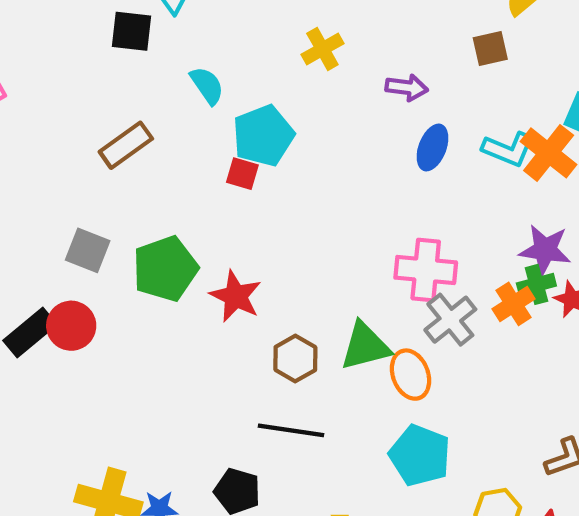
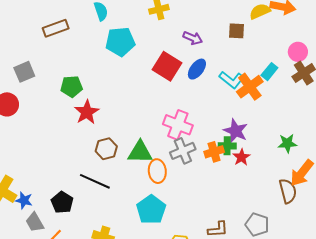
red square: (242, 174) -> (167, 66), moved, size x1.8
gray square: (88, 250) -> (24, 72), turned 30
green pentagon: (165, 269) -> (72, 86), moved, size x0.7

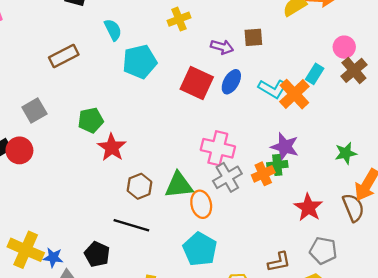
brown square: (236, 31) -> (253, 37), moved
red star: (242, 157) -> (308, 207), moved, size x1.4

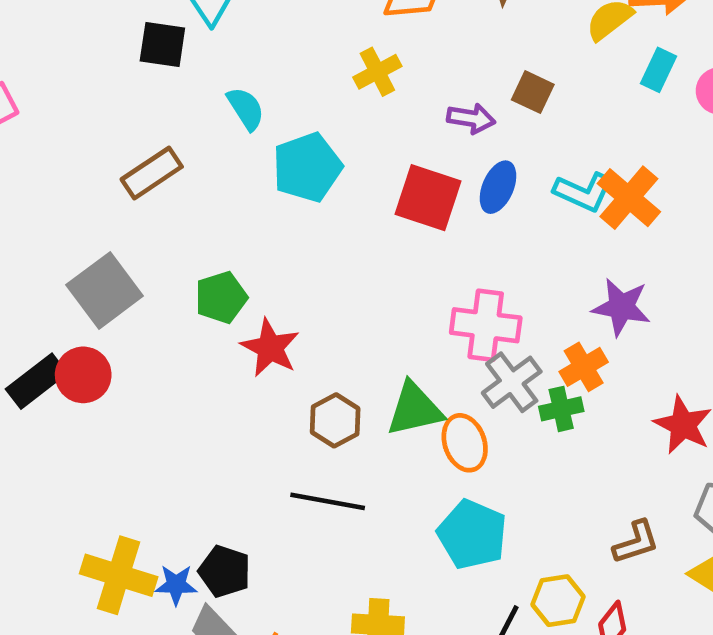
brown square: (253, 37) -> (533, 92), turned 36
cyan rectangle: (315, 74) -> (659, 70), moved
gray square: (34, 111) -> (105, 290), size x1.4
green cross: (277, 165) -> (561, 409), moved
black pentagon: (97, 254) -> (225, 571), moved

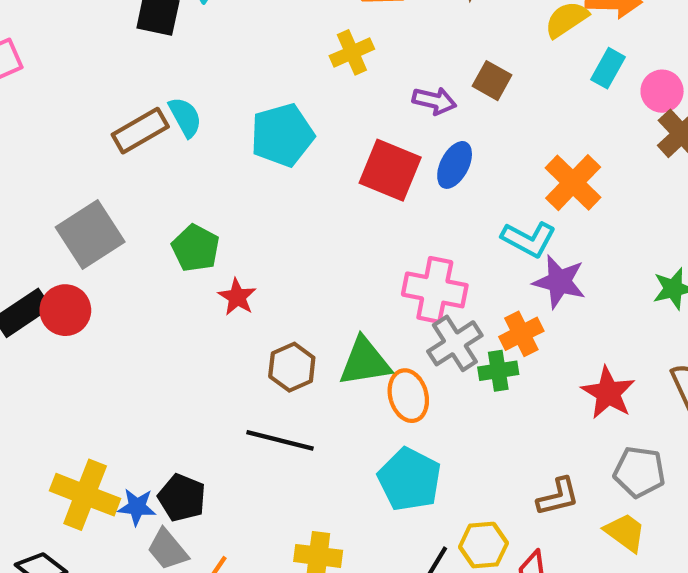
cyan semicircle: (246, 109) -> (185, 117), moved
cyan L-shape: (584, 192) -> (529, 239), moved
green pentagon: (221, 297) -> (196, 248), turned -30
red star: (270, 348) -> (237, 297), size x0.7

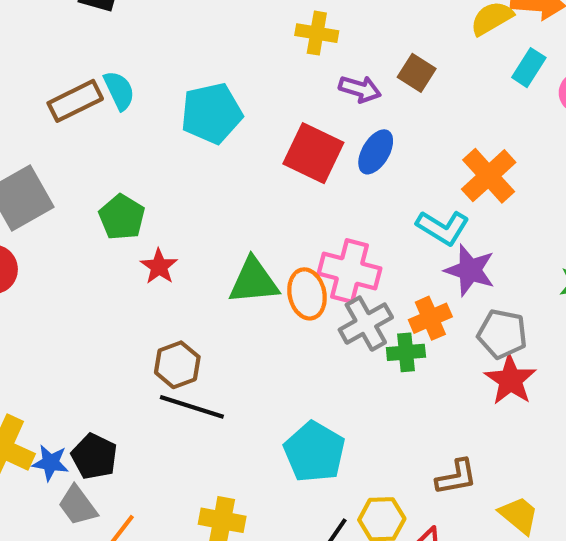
yellow cross: (352, 52) -> (317, 33), moved, turned 30
green triangle: (365, 362) -> (254, 281), moved
brown hexagon: (292, 367) -> (177, 365), moved
orange ellipse: (408, 396) -> (307, 294), moved
gray pentagon: (639, 472) -> (502, 334), moved

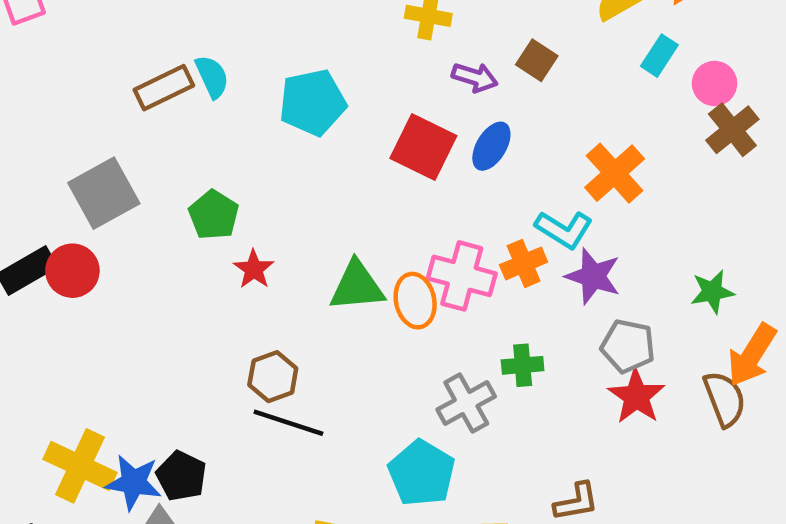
orange cross: (430, 318) -> (524, 263), moved
gray cross: (366, 324) -> (466, 403), moved
blue star: (50, 463) -> (133, 482), size x1.4

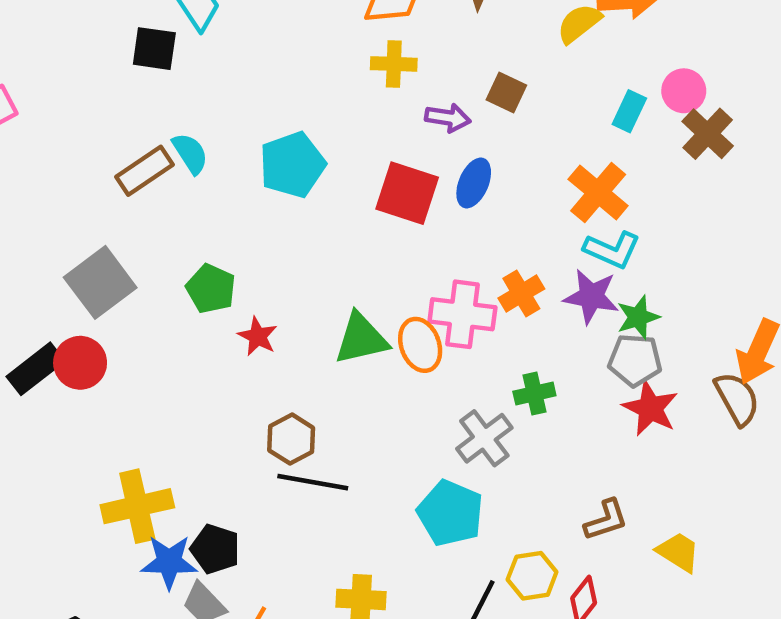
cyan rectangle: (659, 56) -> (629, 111), moved
cyan L-shape: (564, 229) -> (612, 250), moved
green star: (712, 292) -> (638, 317), moved
yellow cross: (80, 466) -> (137, 506), moved, turned -30

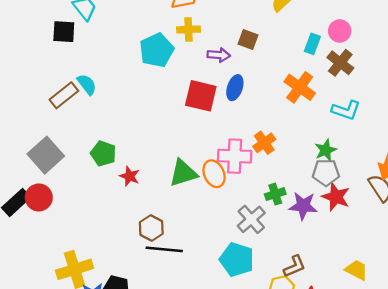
brown cross: (708, 134) -> (340, 63), moved
cyan pentagon: (292, 165) -> (157, 50), moved
cyan L-shape: (612, 250) -> (346, 110), moved
purple star: (591, 296) -> (303, 206), moved
brown L-shape: (606, 520) -> (295, 266), moved

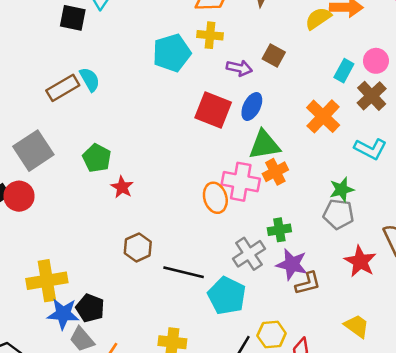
green triangle: (183, 173) -> (264, 145), moved
red star: (336, 197) -> (360, 261), moved
purple star: (303, 206) -> (292, 264), moved
black line: (164, 249) -> (184, 272), moved
brown L-shape: (295, 266) -> (308, 283), moved

